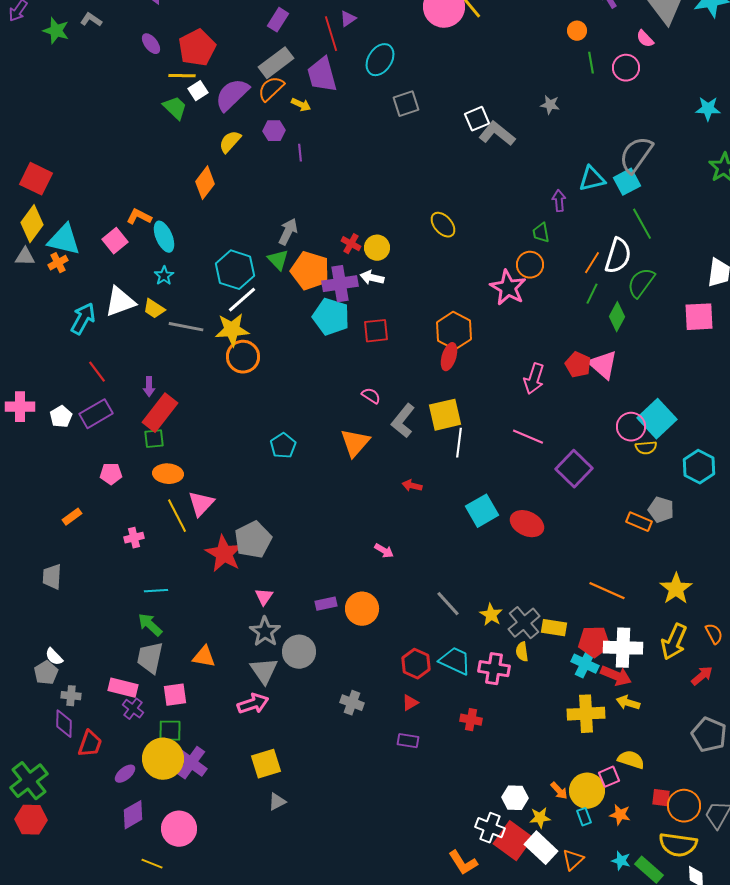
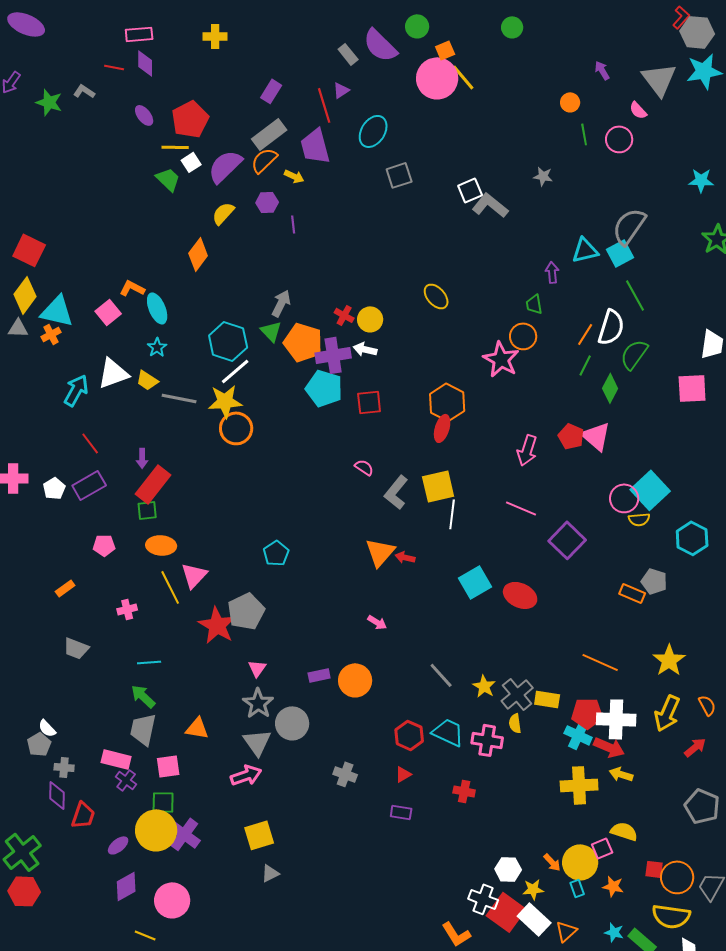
orange triangle: (355, 443) -> (380, 552), moved
cyan pentagon: (283, 446) -> (276, 553), moved
gray trapezoid: (52, 577) -> (76, 648), moved, turned -72

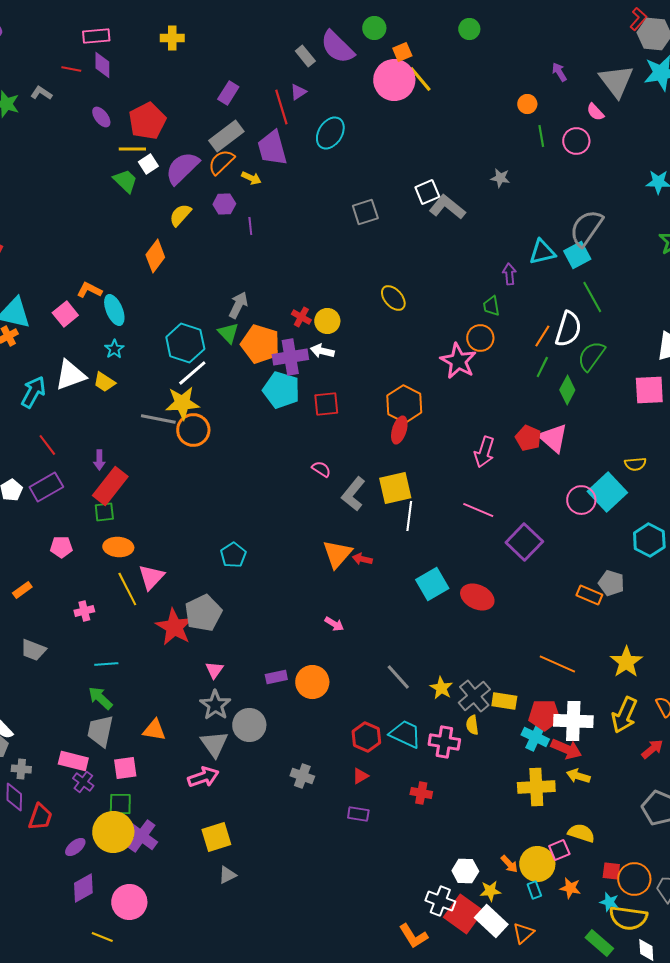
gray square: (399, 175) -> (365, 212), moved
gray line: (179, 398) -> (158, 419), moved
yellow semicircle: (639, 519) -> (635, 464), moved
cyan star: (614, 932) -> (609, 902), moved

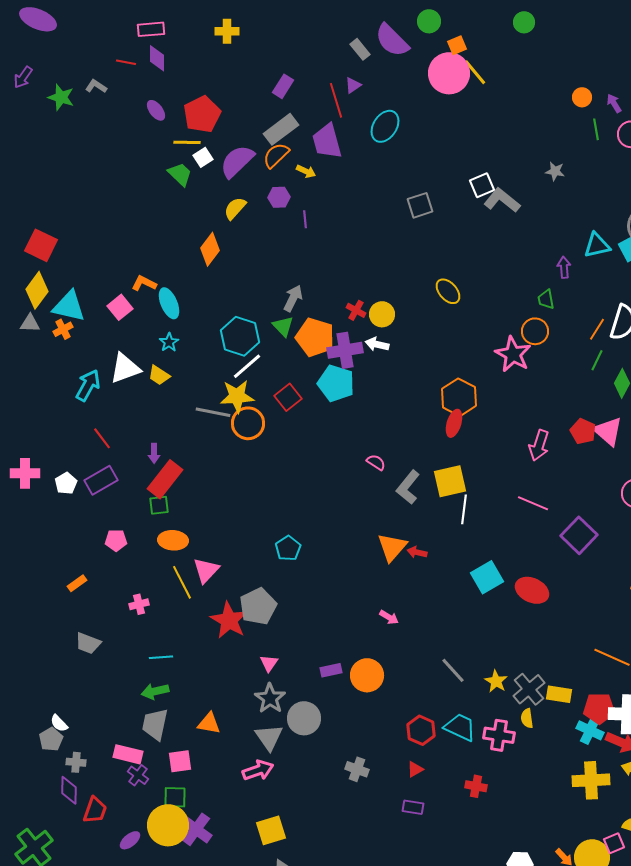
purple arrow: (559, 72) -> (614, 103), moved
red square: (326, 404) -> (288, 397), moved, turned -32
green arrow: (100, 698) -> (155, 691), turned -56

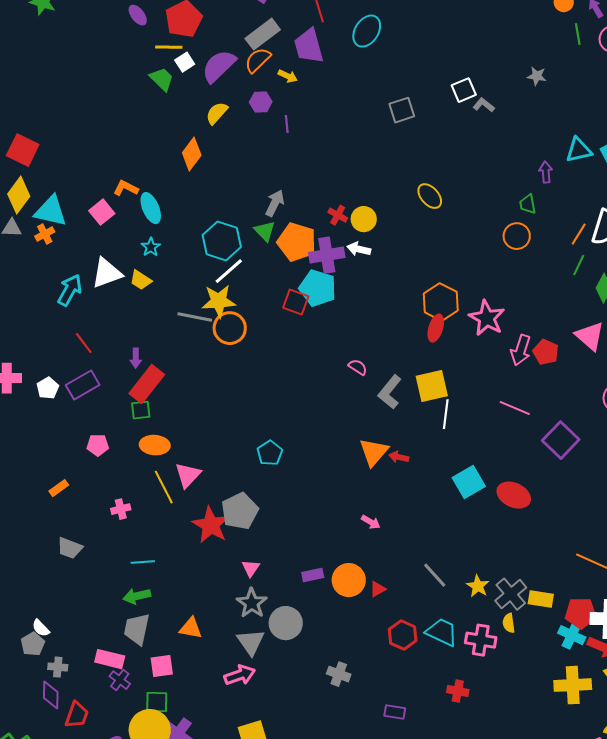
gray L-shape: (502, 200) -> (484, 105), size x0.6
pink star: (513, 354) -> (487, 318), moved
red square: (288, 397) -> (296, 302), moved, turned -32
red pentagon: (583, 431) -> (546, 352), moved
red triangle: (415, 769) -> (378, 589), moved

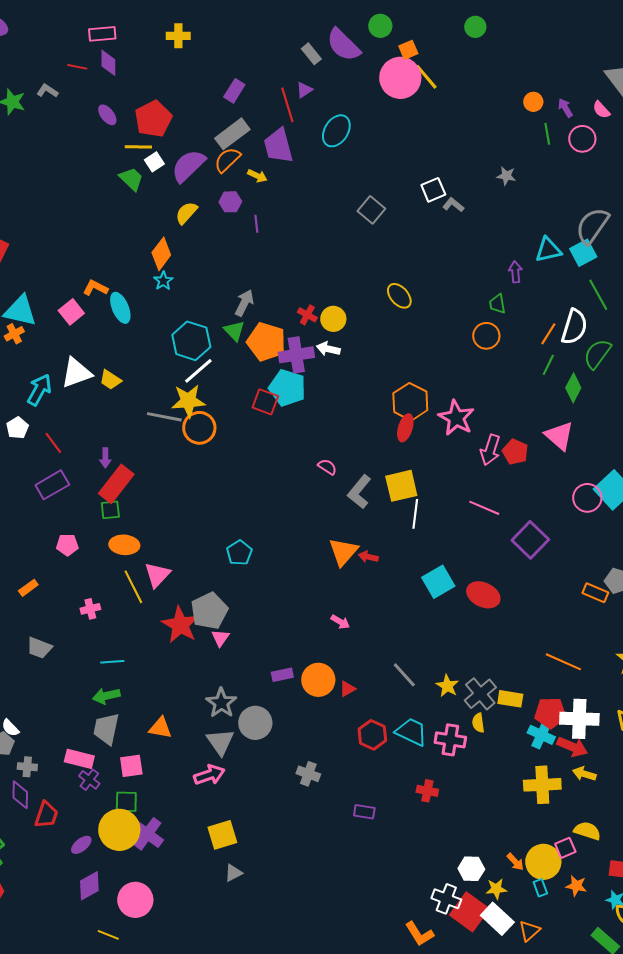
gray square: (402, 110) -> (371, 210), turned -32
cyan star: (151, 247) -> (163, 281), moved
white pentagon: (48, 388) -> (17, 428), moved
pink triangle: (251, 568) -> (220, 638), moved

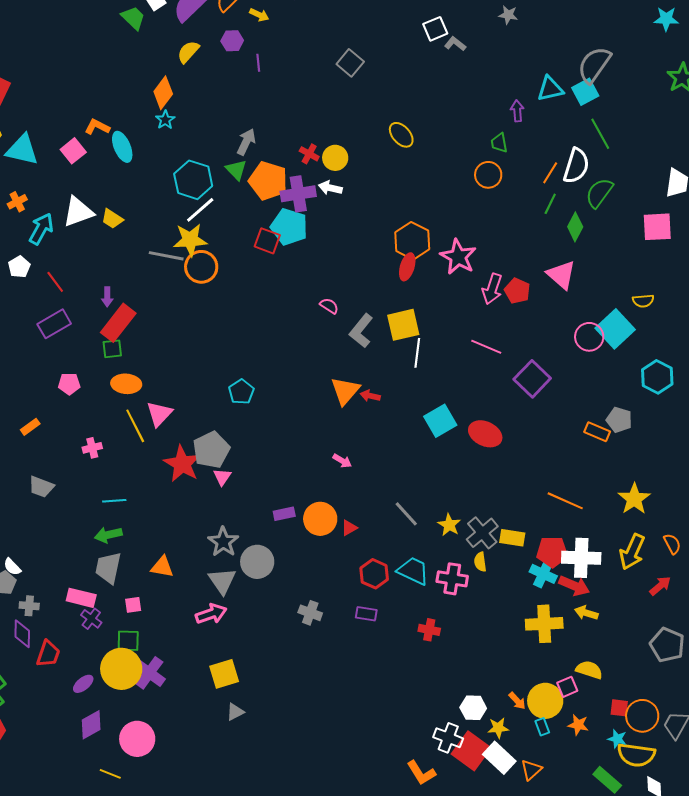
gray square: (371, 210) -> (350, 63), moved
orange cross: (14, 334) -> (17, 202), moved
pink square: (131, 766) -> (133, 605), size x0.7
purple rectangle: (364, 812) -> (366, 614), moved

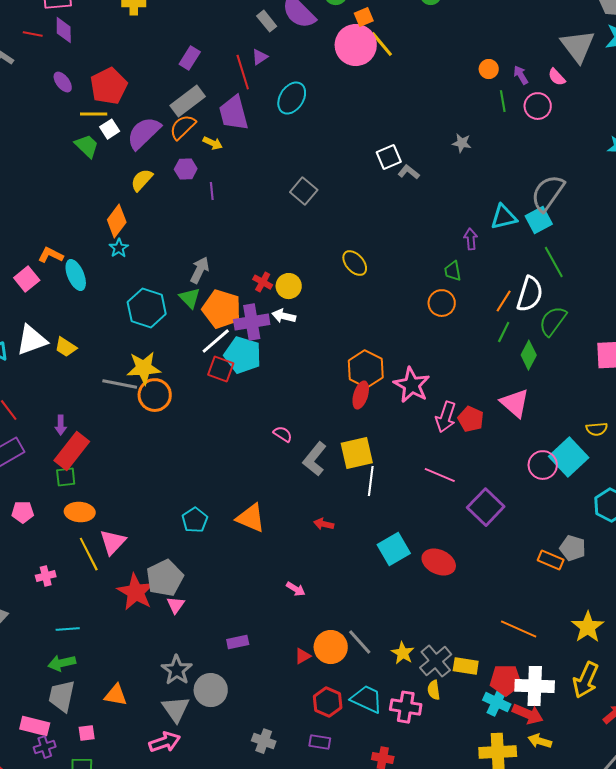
white line: (200, 210) -> (216, 341), moved
orange triangle: (345, 391) -> (251, 518), moved, turned -48
orange circle: (320, 519) -> (331, 647), moved
purple cross: (91, 619) -> (45, 747), turned 35

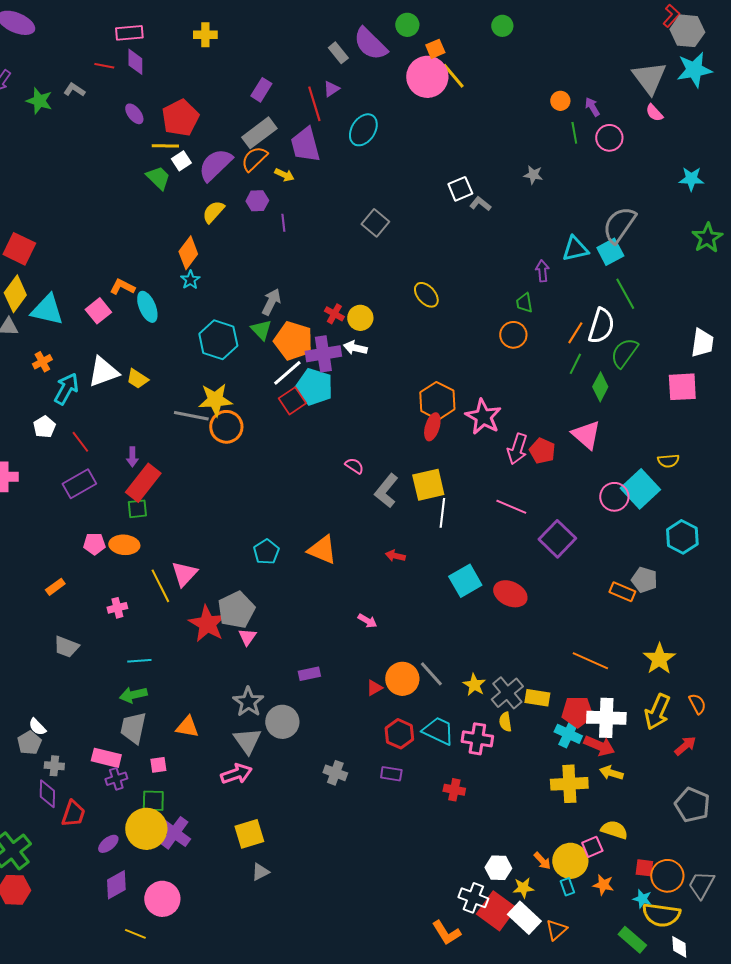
pink semicircle: (557, 77) -> (654, 113), moved
red square: (221, 369) -> (292, 401), turned 36
orange ellipse: (80, 512) -> (124, 545), moved

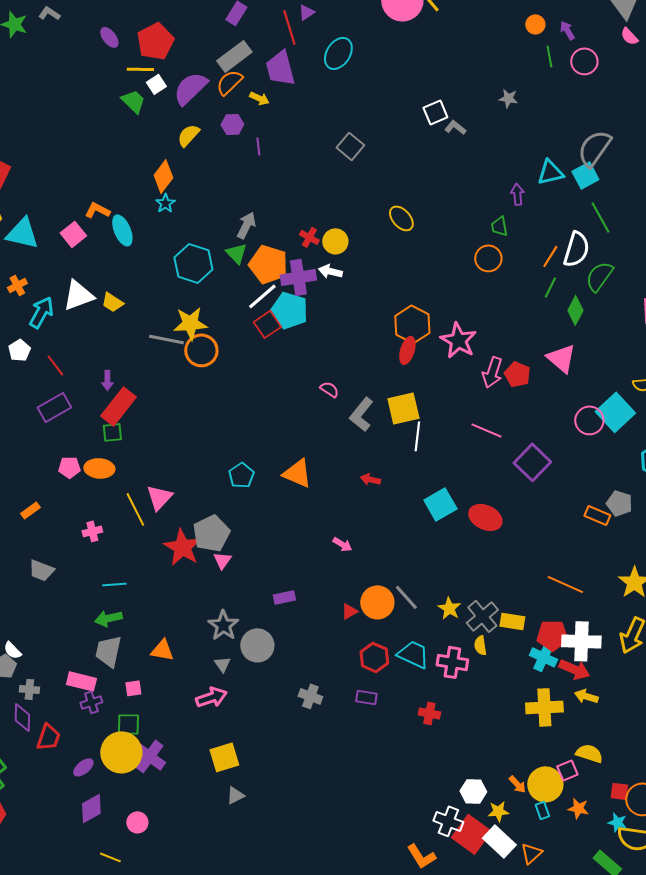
gray triangle: (247, 741) -> (222, 664), size x0.6
pink circle: (162, 899) -> (137, 822), size x0.6

